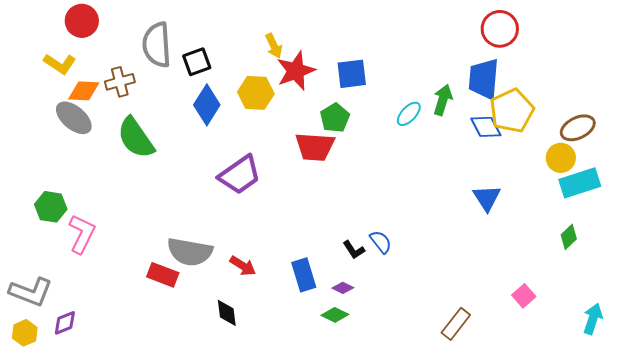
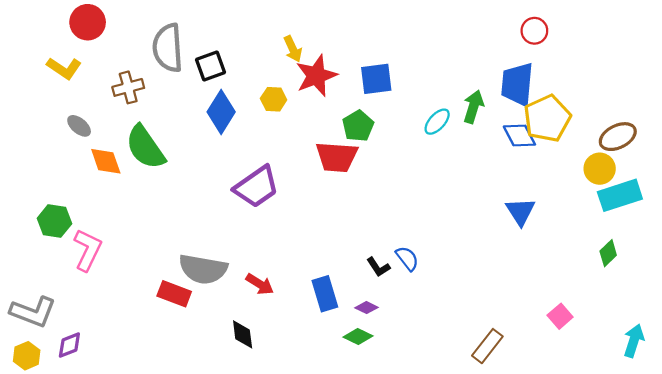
red circle: (500, 29) -> (534, 31), size x0.7
orange diamond: (84, 91) -> (106, 161), moved, turned 68
yellow hexagon: (256, 93) -> (274, 99), size x0.7
gray ellipse: (74, 118) -> (79, 126), size x0.6

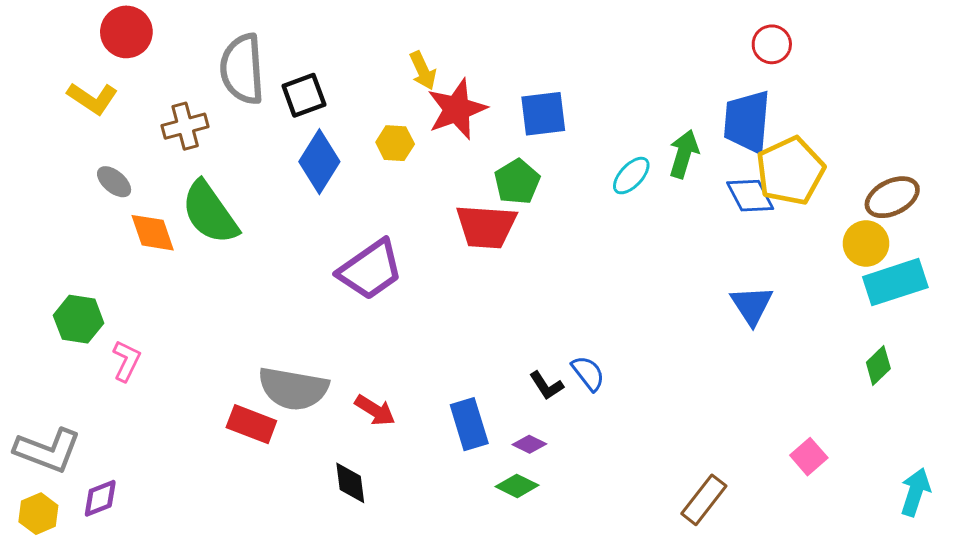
pink L-shape: (88, 250) -> (126, 361), size x0.7

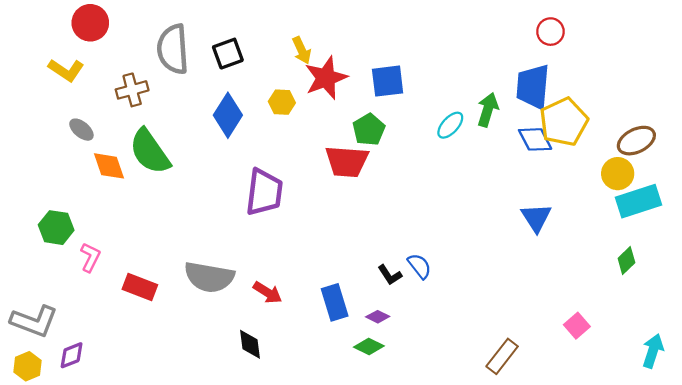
black square: (304, 95) -> (228, 54), moved
purple trapezoid: (370, 270) -> (264, 192), turned -48
red rectangle: (251, 424) -> (140, 287), moved

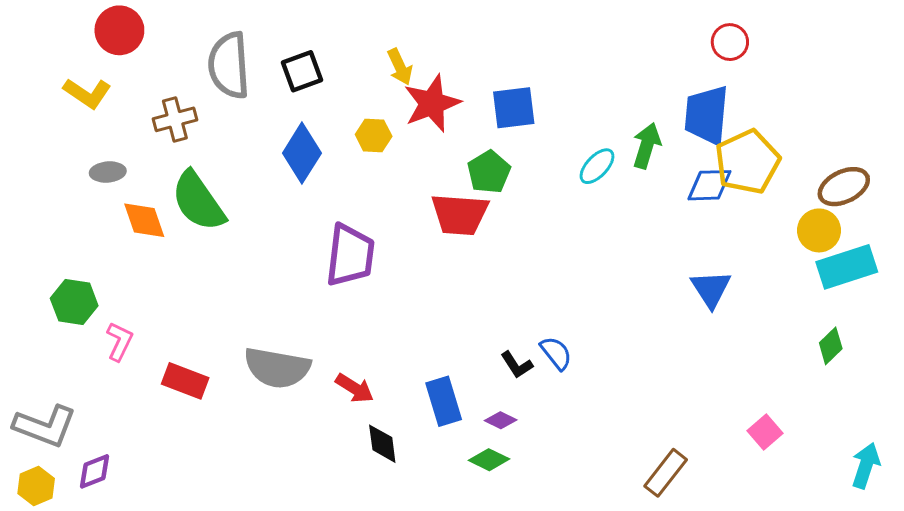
gray ellipse: (81, 130) -> (108, 172), turned -45
blue diamond: (535, 139) -> (709, 185), turned -64
black diamond: (250, 344) -> (382, 444), moved

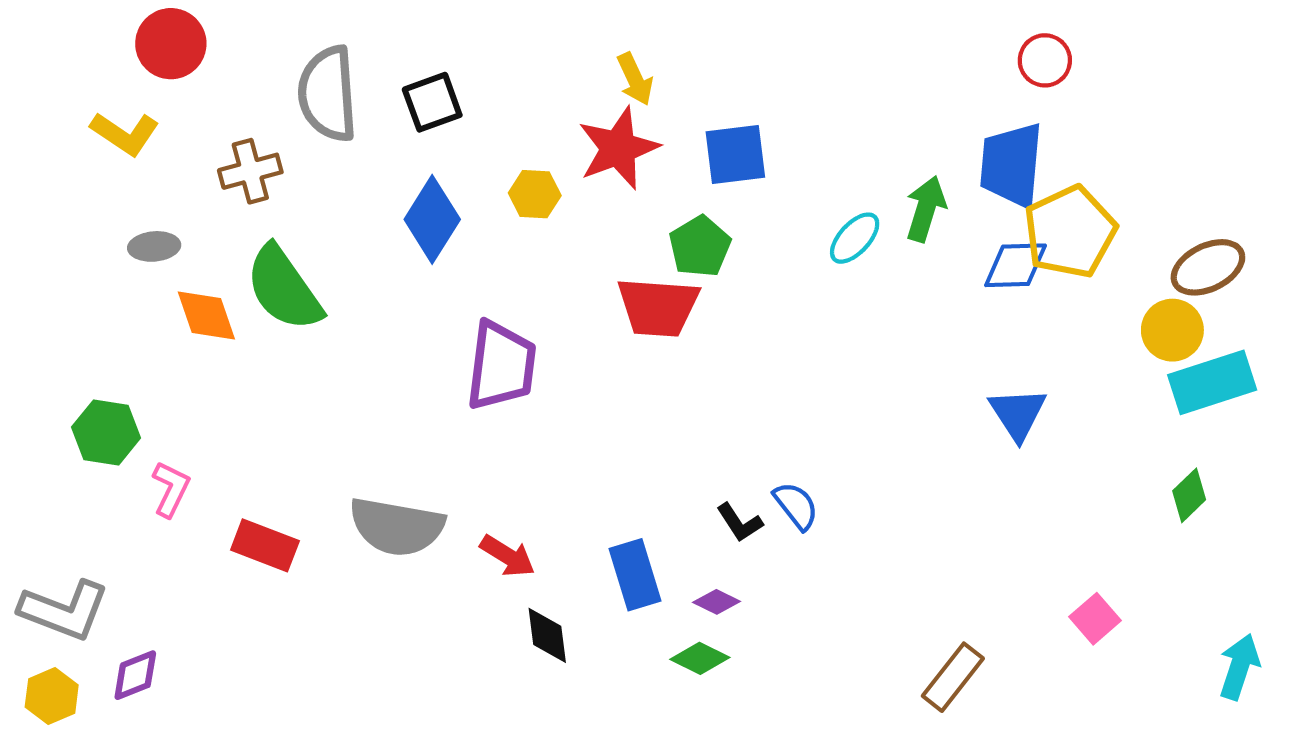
yellow arrow: (400, 67) -> (635, 79), moved

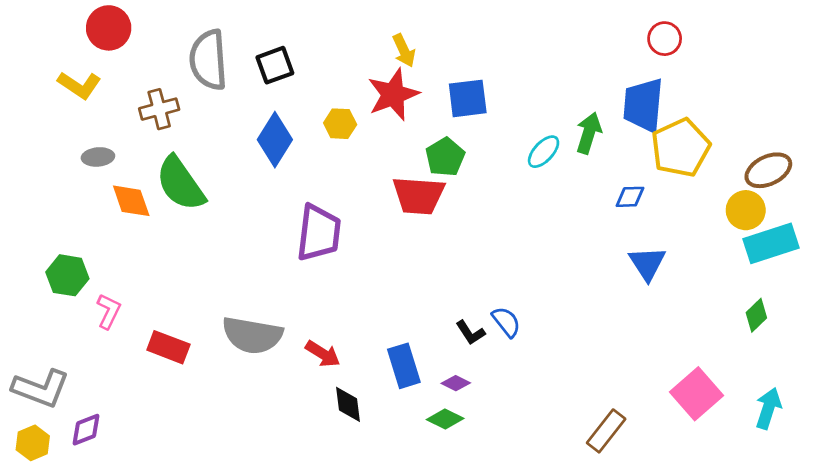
blue diamond: (1016, 265) -> (630, 197), moved, size x0.7
pink square: (1095, 619) -> (697, 394), size x1.6
cyan arrow: (1239, 667) -> (768, 408), moved

